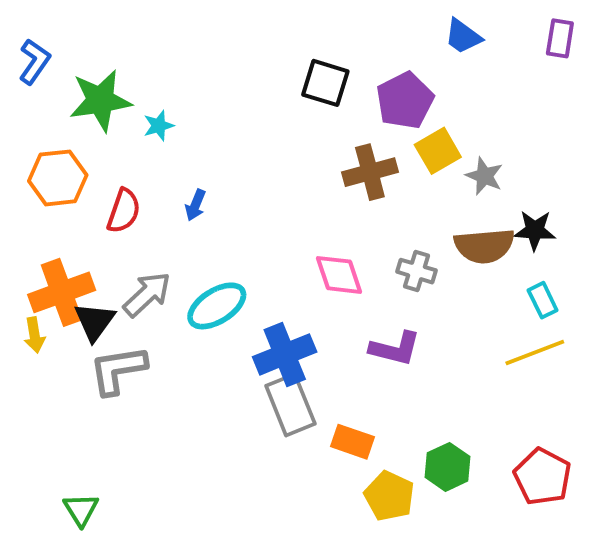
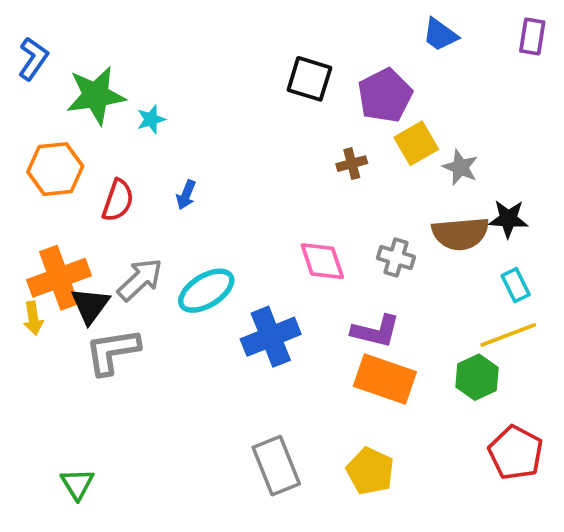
brown cross: (370, 172) -> (352, 164), size x0.6
gray rectangle: (290, 405) -> (276, 466), moved
orange rectangle: (353, 442) -> (385, 379), moved, size x1.5
green hexagon: (448, 467) -> (477, 377), moved

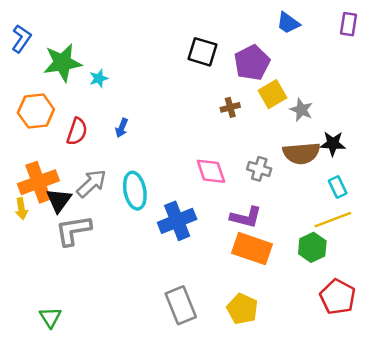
cyan ellipse: (206, 291) -> (135, 191), turned -69

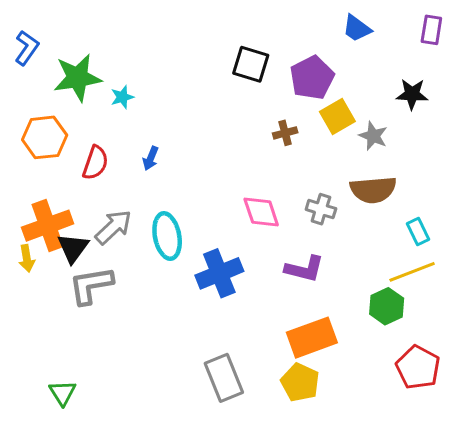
black star: (333, 144) -> (412, 94), moved
orange rectangle: (252, 249) -> (312, 338), moved, turned -39

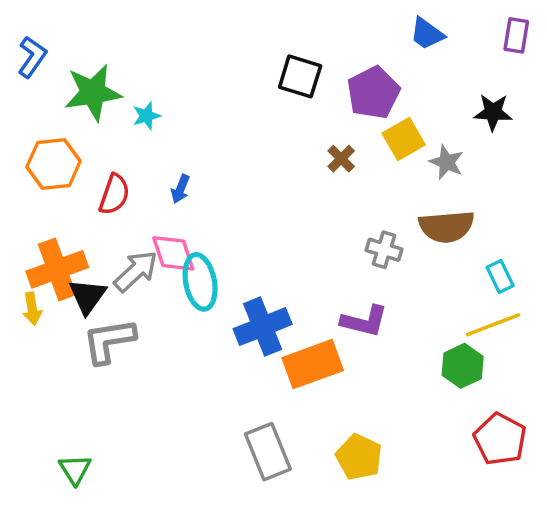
brown cross: (285, 133) -> (341, 159), turned -30
pink diamond: (261, 212) -> (173, 253), moved
orange rectangle: (312, 338) -> (313, 364), moved

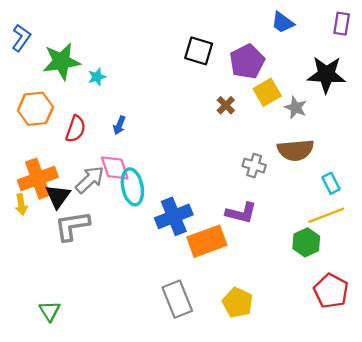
black star: (493, 112) -> (326, 74), size x1.5

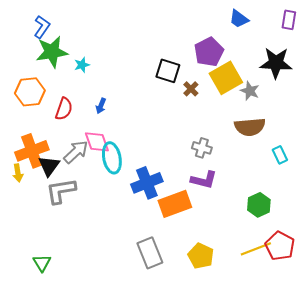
blue L-shape: (21, 38) -> (42, 27), moved
black square: (199, 51) -> (168, 71), moved
yellow square: (267, 92) -> (226, 78), size x1.4
gray cross: (254, 166) -> (202, 148), moved
yellow line: (326, 215) -> (256, 249), moved

